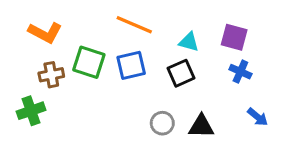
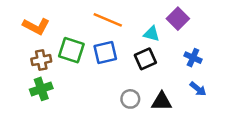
purple square: (234, 37) -> (178, 19), moved, turned 30
green cross: (31, 111) -> (41, 89), moved
blue arrow: (258, 117) -> (198, 89), moved

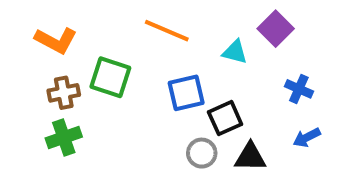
blue square: (105, 53) -> (186, 93), moved
black square: (145, 59) -> (225, 118), moved
blue arrow: (198, 89) -> (307, 138), turned 114

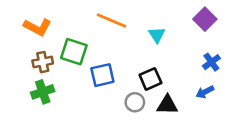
purple square: (276, 29) -> (205, 19), moved
cyan triangle: (235, 52) -> (157, 35), turned 42
blue cross: (299, 89) -> (211, 62), moved, turned 30
blue square: (186, 93) -> (102, 75), moved

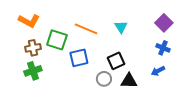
purple square: (205, 19) -> (164, 23), moved
orange line: (111, 21) -> (86, 29), moved
blue cross: (211, 62) -> (163, 48), turned -32

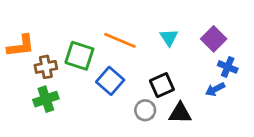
orange L-shape: (29, 21) -> (21, 46), moved, turned -35
purple square: (164, 23) -> (214, 39), moved
blue square: (79, 58) -> (110, 81), turned -36
blue arrow: (158, 71) -> (215, 89), moved

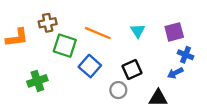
purple square: (214, 39) -> (174, 32), turned 30
brown cross: (46, 67) -> (48, 23), moved
black triangle: (180, 113) -> (158, 98), moved

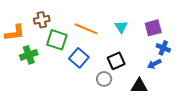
green cross: (37, 81) -> (29, 55), moved

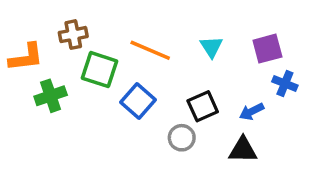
blue arrow: (154, 64) -> (252, 112), moved

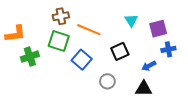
brown cross: (73, 35) -> (61, 16), moved
cyan triangle: (211, 47) -> (131, 20), moved
blue cross: (285, 84) -> (168, 49), turned -32
black square: (203, 106) -> (120, 51), moved

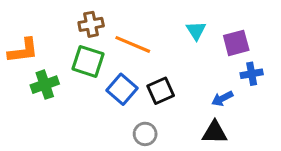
black square: (120, 51) -> (161, 91), moved
gray circle: (107, 81) -> (145, 134), moved

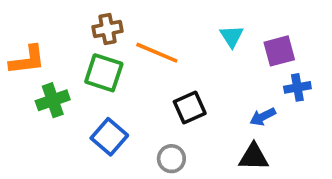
blue square: (122, 89) -> (109, 137), moved

